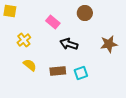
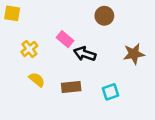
pink rectangle: (53, 22) -> (65, 39), moved
cyan square: (81, 73) -> (110, 92), moved

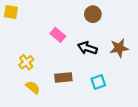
yellow cross: (29, 49) -> (26, 62), moved
black arrow: (85, 54) -> (87, 48), moved
yellow semicircle: (37, 80) -> (33, 87), moved

